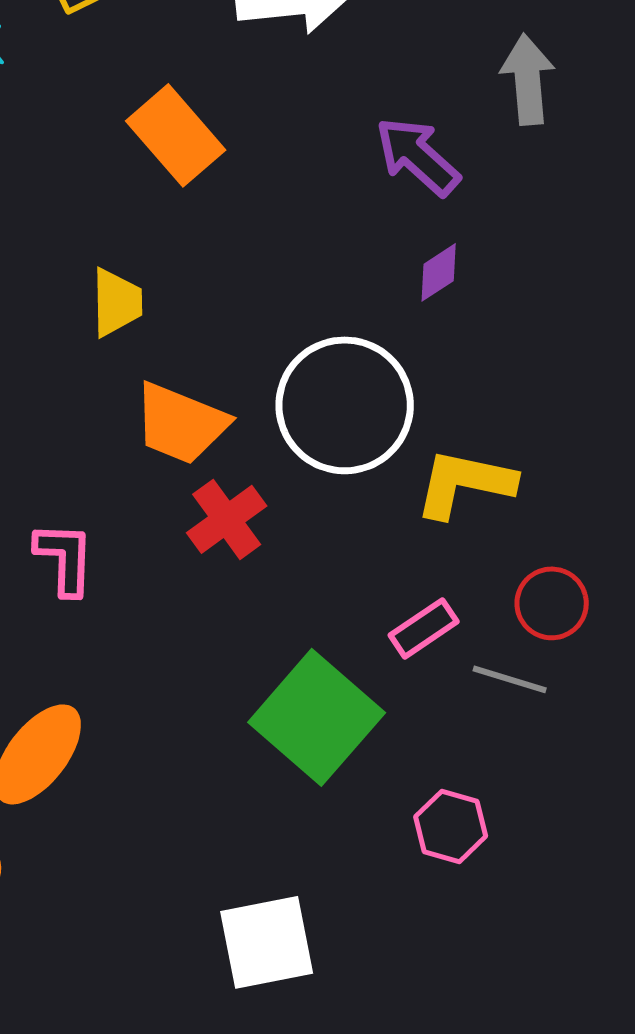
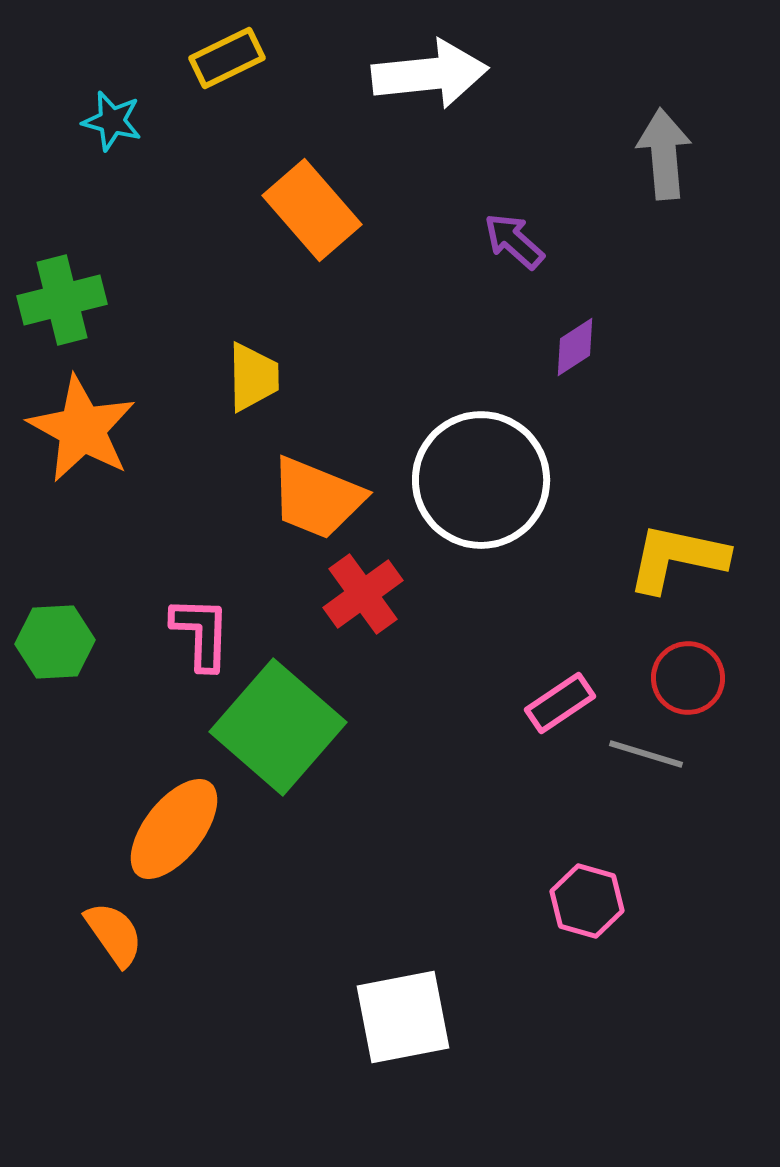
purple arrow: (418, 156) -> (514, 241), moved, size x0.7
yellow L-shape: (465, 483) -> (677, 558), moved
green square: (317, 717) -> (278, 727), moved

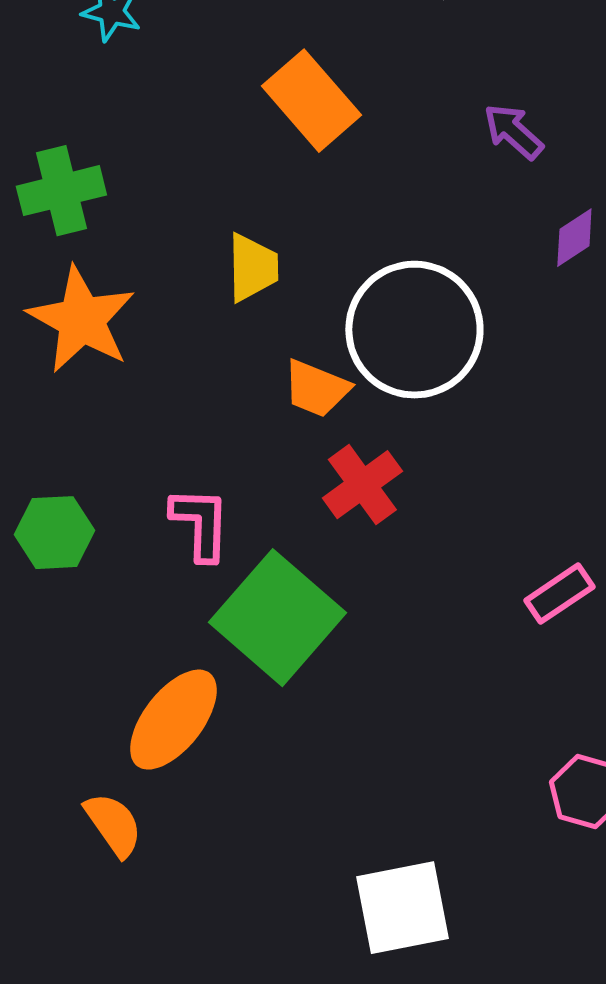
white circle: (481, 480) -> (414, 330), moved
orange trapezoid: (317, 498) -> (316, 389), size x0.7

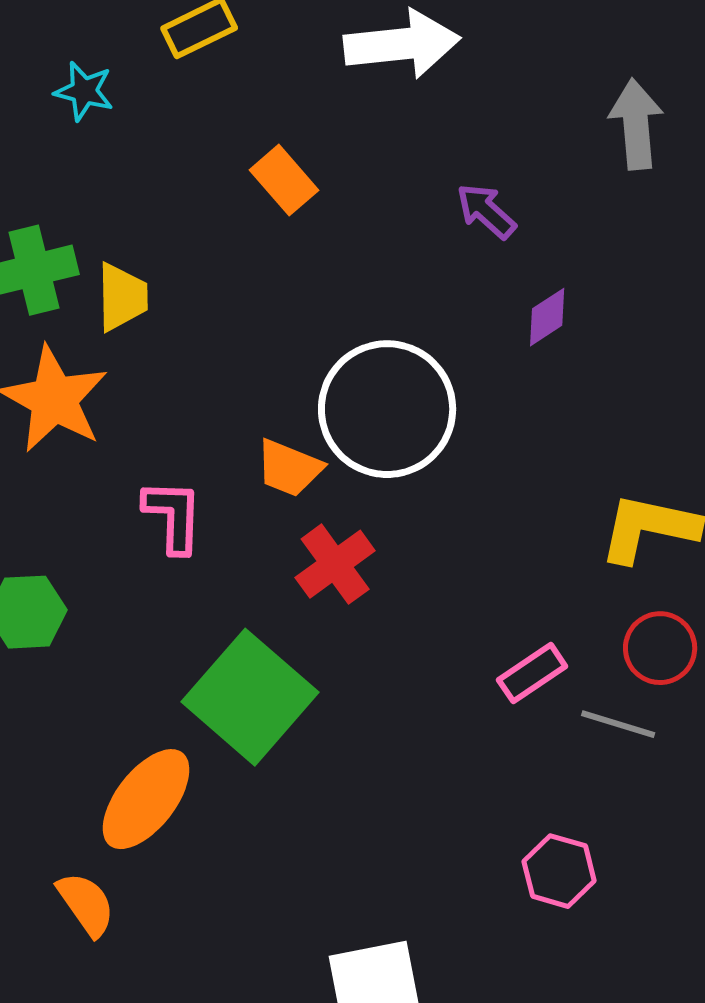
orange rectangle: (311, 101) -> (284, 180), size x0.7
yellow trapezoid: (252, 268) -> (122, 297), moved
pink L-shape: (200, 524) -> (173, 516), moved

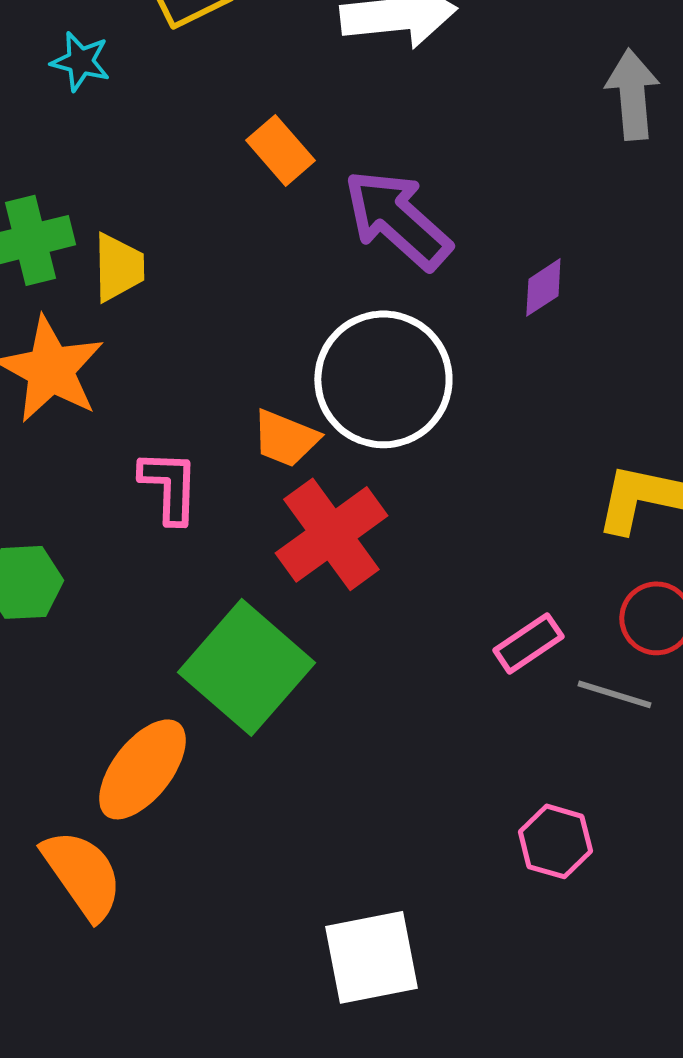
purple arrow: (486, 211) -> (397, 219), moved, size x1.8
red cross: (335, 564) -> (331, 534), size x1.4
orange semicircle: (86, 904) -> (82, 874), size x1.4

